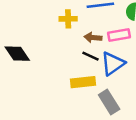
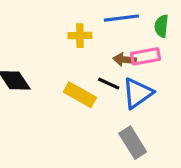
brown arrow: (93, 37) -> (125, 60), moved
yellow rectangle: (83, 82) -> (80, 95), moved, turned 35

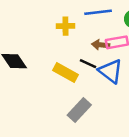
blue triangle: (137, 93) -> (111, 71), turned -48
gray rectangle: (133, 143) -> (79, 110), moved, turned 75

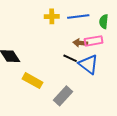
yellow cross: (65, 26) -> (52, 16), moved
yellow rectangle: (65, 72) -> (32, 81), moved

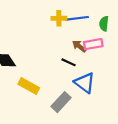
yellow cross: (52, 16) -> (59, 18), moved
brown arrow: (80, 43) -> (79, 46), turned 32
blue triangle: (88, 64) -> (85, 83), moved

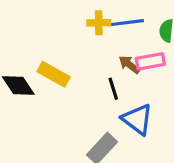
black line: (69, 62) -> (113, 89), turned 48
yellow rectangle: (29, 86) -> (54, 74), moved

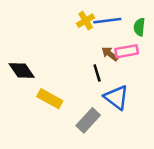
yellow cross: (99, 23) -> (86, 21), turned -30
yellow rectangle: (54, 74) -> (50, 99), moved

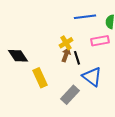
yellow cross: (86, 21) -> (66, 43), moved
brown arrow: (110, 54) -> (66, 55), moved, turned 72
yellow rectangle: (50, 99) -> (40, 78), turned 36

